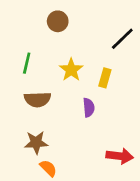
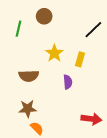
green line: (27, 63) -> (18, 29), moved

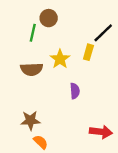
green line: (18, 29) -> (33, 33), moved
yellow rectangle: (80, 59) -> (88, 52), moved
brown semicircle: (29, 76) -> (32, 69), moved

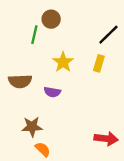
yellow rectangle: (88, 52) -> (99, 63), moved
brown semicircle: (32, 69) -> (20, 81), moved
purple semicircle: (75, 91) -> (52, 92), moved, turned 105

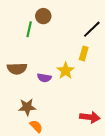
yellow star: (63, 62) -> (66, 71), moved

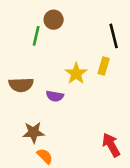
black line: (92, 29) -> (114, 36), turned -60
yellow star: (66, 71) -> (76, 74), moved
red arrow: (90, 117) -> (111, 145), turned -126

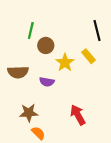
brown circle: (54, 20) -> (46, 45), moved
yellow rectangle: (104, 66) -> (88, 56), turned -56
red arrow: (111, 145) -> (78, 115), moved

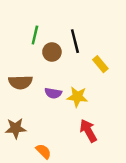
black line: (97, 31) -> (75, 41), moved
yellow star: (65, 63) -> (77, 97), moved, turned -30
brown star: (29, 113) -> (16, 128), moved

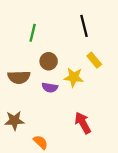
black line: (75, 41) -> (84, 26), moved
brown circle: (52, 52) -> (49, 61), moved
yellow star: (77, 97) -> (74, 77), moved

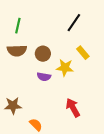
black line: (84, 26) -> (74, 23), turned 48
green line: (33, 33) -> (18, 26), moved
brown semicircle: (19, 77) -> (17, 51), moved

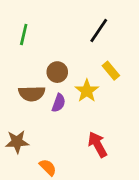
brown semicircle: (17, 51) -> (32, 94), moved
yellow star: (65, 68) -> (87, 91), turned 30
purple semicircle: (44, 77) -> (59, 103), turned -80

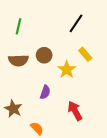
brown semicircle: (32, 94) -> (18, 60), moved
purple semicircle: (59, 103) -> (45, 92), moved
brown star: (17, 142) -> (13, 109), turned 30

